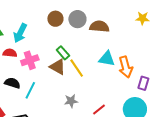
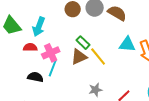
brown semicircle: (99, 26) -> (117, 13), turned 30
brown triangle: (58, 67) -> (79, 57), turned -48
cyan line: (30, 90) -> (53, 68), moved

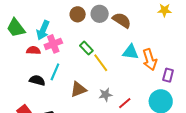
pink cross: (51, 53) -> (53, 44), moved
brown triangle: (79, 57) -> (78, 89), moved
gray star: (95, 90) -> (106, 95), moved

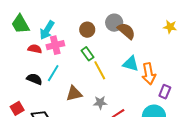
brown circle: (78, 14) -> (87, 30), moved
gray circle: (100, 14) -> (114, 23), moved

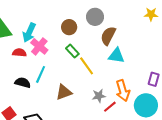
brown semicircle: (126, 31) -> (108, 36), moved, turned -96
pink cross: (55, 45) -> (39, 46), turned -30
orange arrow: (149, 74) -> (123, 91), moved
gray star: (100, 103) -> (99, 96), moved

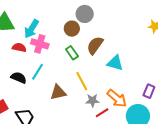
gray circle: (95, 17) -> (85, 14), moved
brown semicircle: (108, 36) -> (95, 45), moved
pink cross: (39, 46) -> (40, 44), turned -30
yellow line: (87, 66) -> (82, 81), moved
orange arrow: (123, 91) -> (117, 98), turned -40

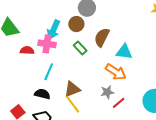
cyan arrow: (32, 29) -> (54, 30), moved
black semicircle: (19, 78) -> (42, 94), moved
yellow line: (82, 81) -> (73, 104), moved
orange arrow: (117, 98) -> (116, 72), moved

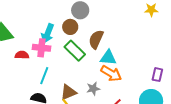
green rectangle: (80, 48) -> (75, 51), size x1.5
cyan triangle: (124, 52) -> (108, 58), moved
gray star: (107, 92) -> (93, 89), moved

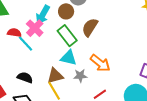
pink cross: (41, 48) -> (35, 28), turned 30
cyan triangle: (108, 58) -> (69, 58), moved
cyan line: (44, 76) -> (26, 44), moved, turned -72

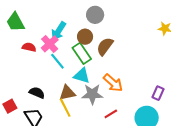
brown circle: (66, 11) -> (85, 37), moved
cyan line: (26, 44) -> (57, 61), moved
gray star: (80, 76) -> (92, 94), size x1.5

